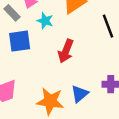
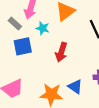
blue triangle: (80, 94) -> (75, 87), turned -42

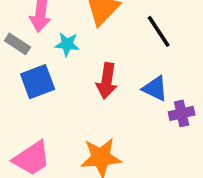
blue triangle: (75, 87) -> (155, 88), moved

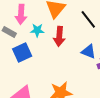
red arrow: (107, 81) -> (59, 36), moved

